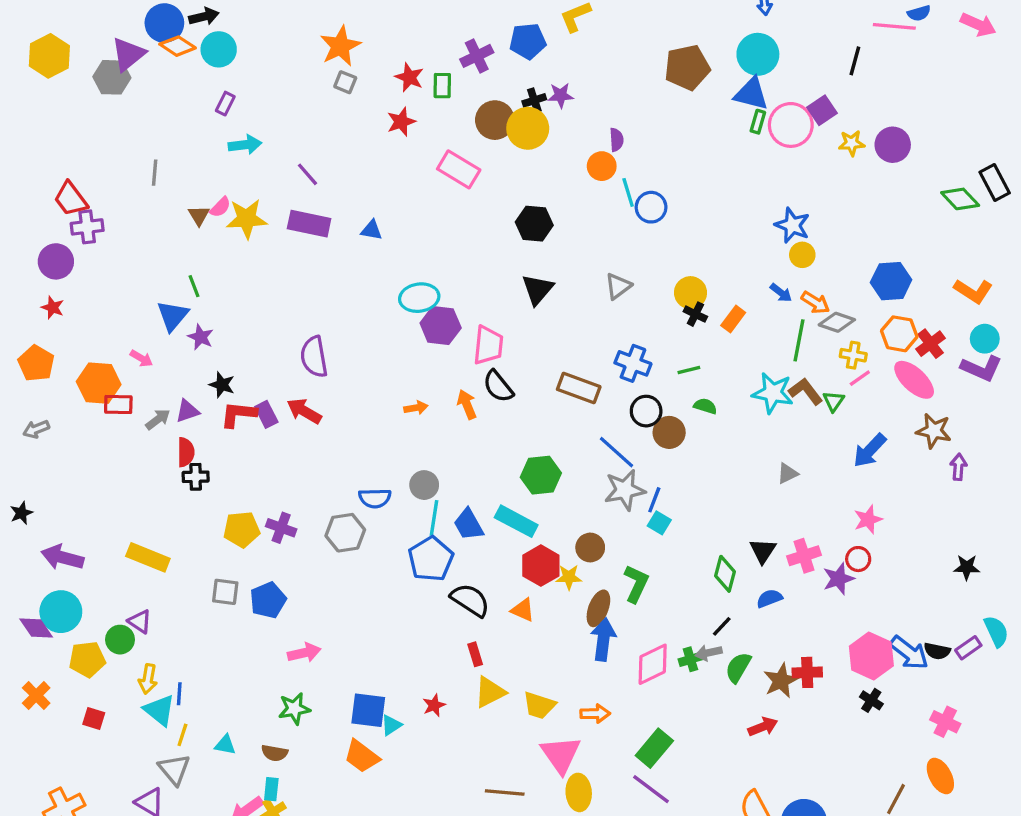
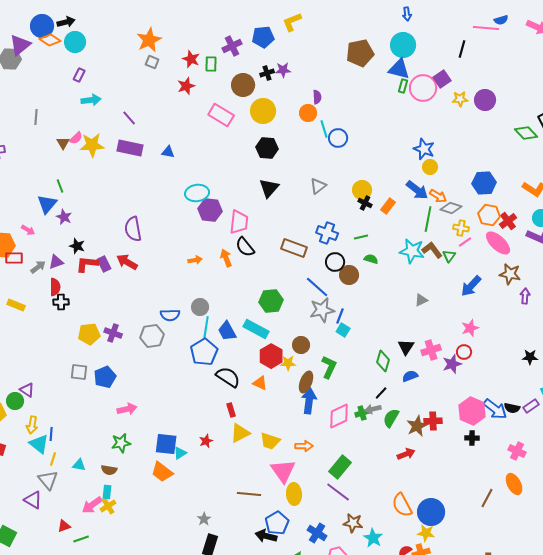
yellow circle: (528, 128) -> (263, 111), moved
blue arrow: (781, 293) -> (417, 190), size x1.6
yellow rectangle: (148, 557) -> (16, 305), moved, size x0.7
black cross: (871, 700) -> (472, 438), turned -32

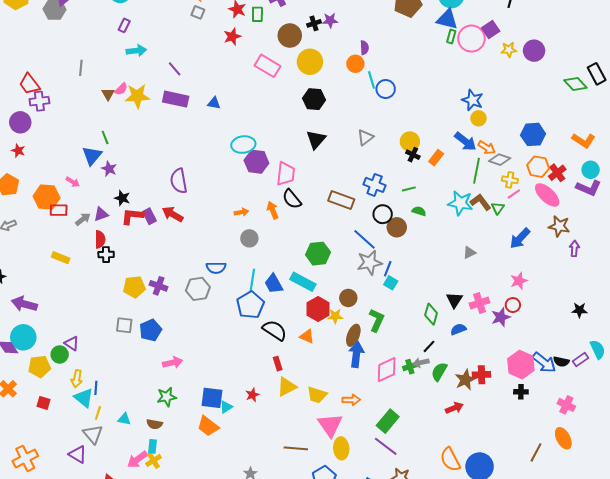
gray circle: (200, 307) -> (249, 238), moved

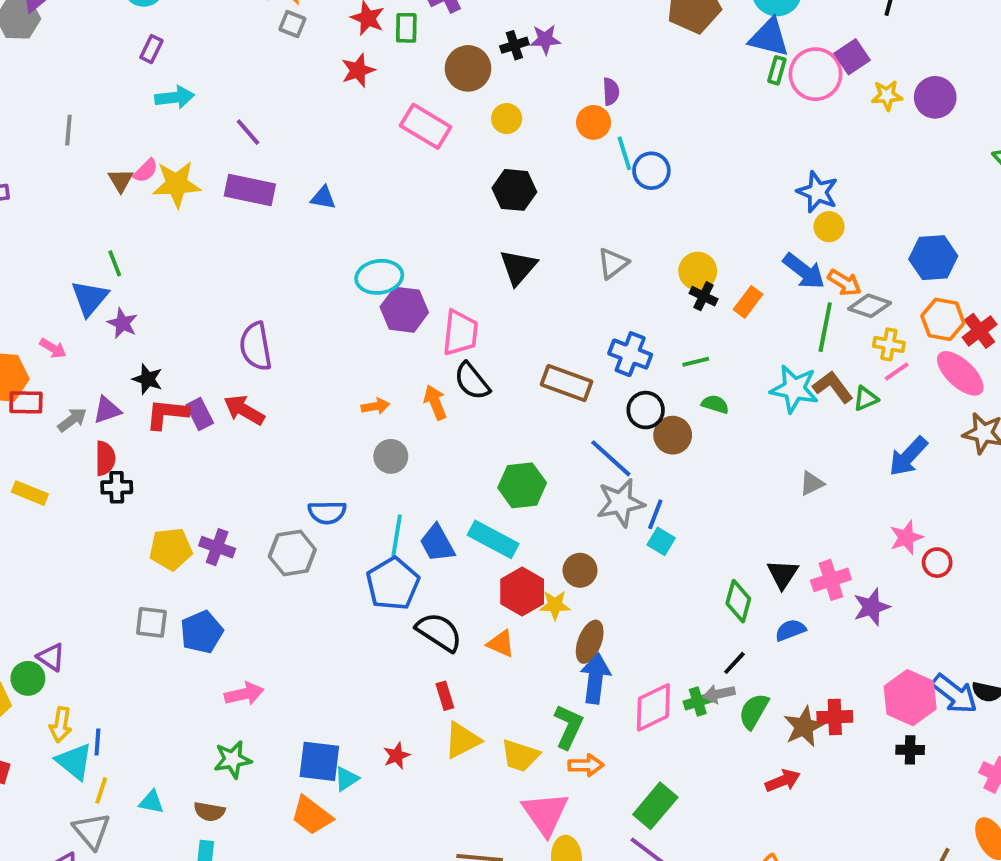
yellow circle: (310, 62) -> (507, 119), size x0.6
green triangle: (498, 208) -> (866, 398), turned 32
red circle: (513, 305) -> (937, 563), moved
green L-shape: (377, 320) -> (568, 727), moved

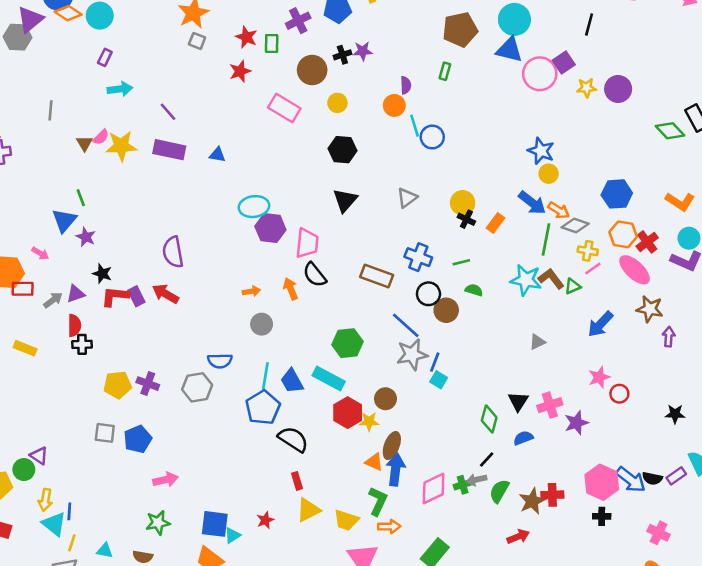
green rectangle: (777, 70) -> (445, 71), moved
orange triangle: (501, 644) -> (374, 462), moved

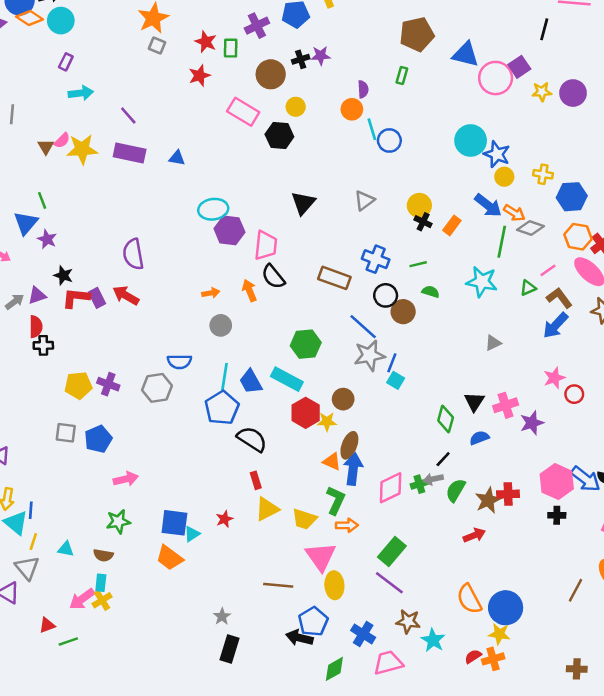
cyan circle: (514, 19) -> (471, 140), moved
black hexagon: (342, 150) -> (279, 135), moved
yellow cross: (588, 251) -> (543, 174), moved
brown L-shape: (551, 279) -> (559, 298), moved

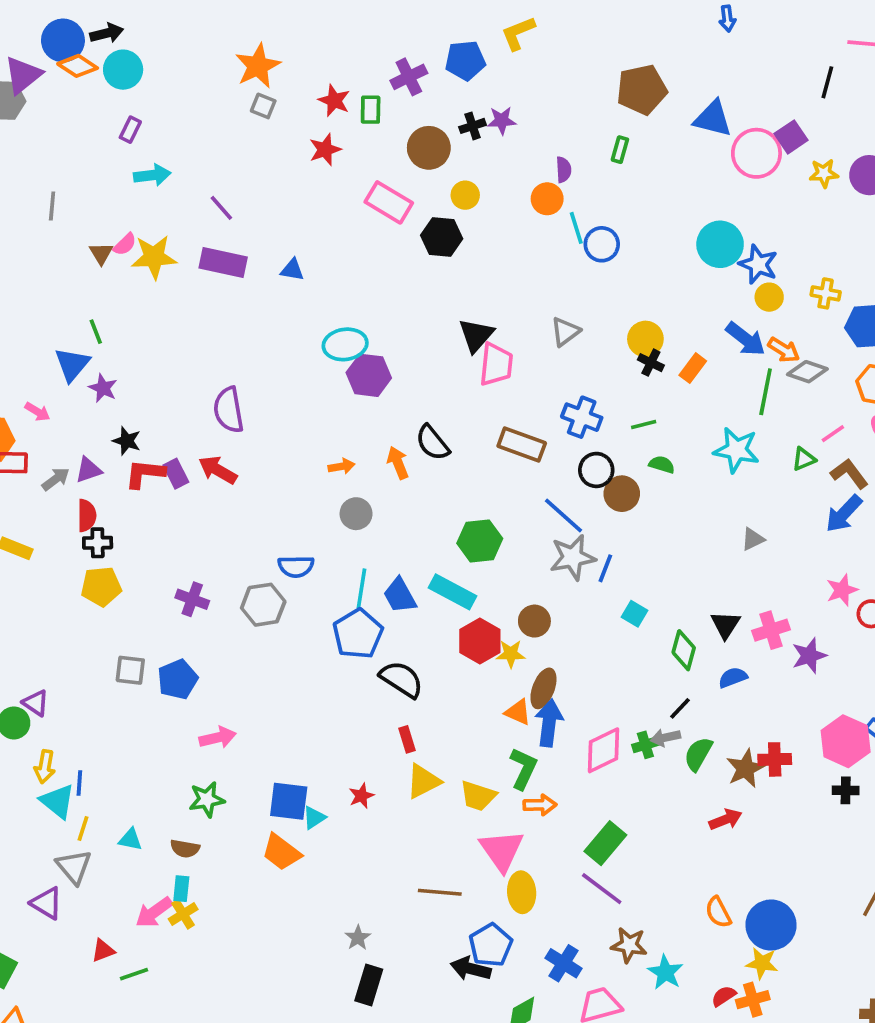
pink trapezoid: (266, 245) -> (496, 364), moved
cyan square: (396, 380) -> (634, 614), moved
yellow pentagon: (78, 385) -> (101, 586), moved
orange semicircle: (469, 599) -> (718, 912), size x0.7

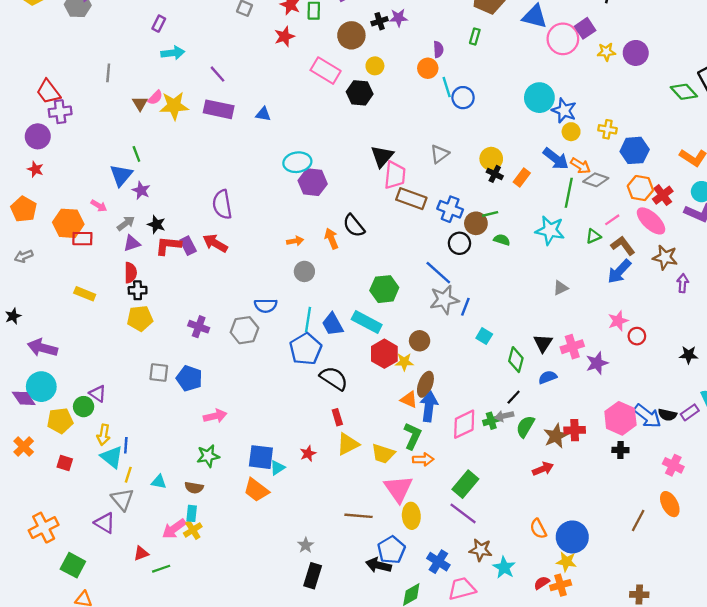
brown rectangle: (522, 445) -> (411, 199), moved
gray arrow: (56, 479) -> (126, 223), moved
brown circle: (622, 494) -> (476, 223), moved
blue pentagon: (178, 679) -> (189, 378), turned -30

